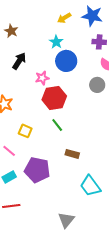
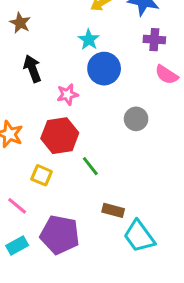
black arrow: (19, 61) -> (32, 69), turned -54
gray circle: (97, 85) -> (136, 119), moved
red hexagon: (54, 98) -> (60, 136), moved
cyan trapezoid: (90, 186) -> (139, 236), moved

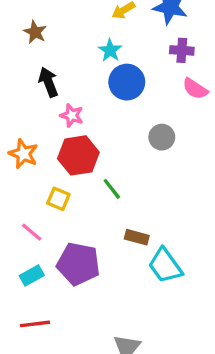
pink star: (67, 94) -> (72, 115), moved, turned 30

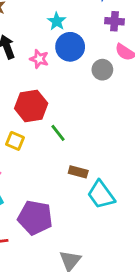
pink star: (72, 115) -> (39, 59), moved
gray circle: (162, 137) -> (102, 70), moved
purple pentagon: (78, 264) -> (35, 218), moved

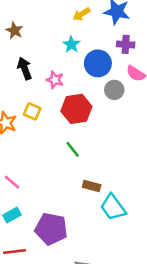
blue circle: (70, 47) -> (98, 63), moved
red hexagon: (31, 106) -> (76, 109), moved
yellow square: (15, 141) -> (32, 111), moved

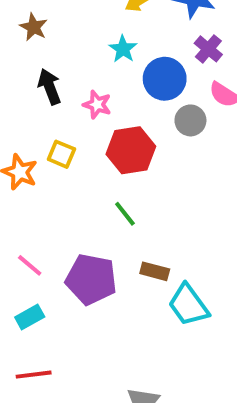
purple cross: (126, 44) -> (208, 49), turned 36
purple pentagon: (51, 229) -> (91, 279), moved

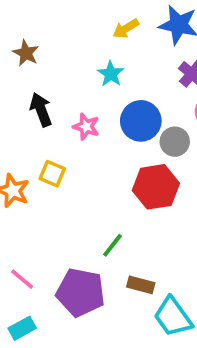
blue circle: (165, 79) -> (141, 121), moved
red hexagon: (131, 150) -> (156, 187), moved
green line: (125, 214) -> (113, 245), moved, turned 76

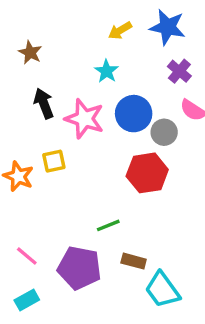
pink star: (86, 127) -> (84, 119), size x1.6
yellow square: (52, 174) -> (54, 161), turned -35
green line: (113, 245) -> (108, 225), turned 30

